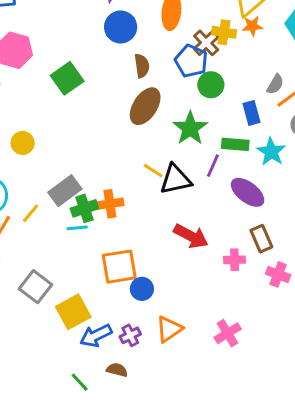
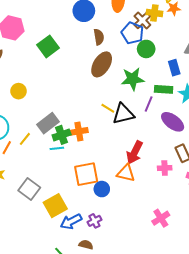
green star: (190, 128) -> (133, 79), turned 30
red arrow: (191, 236) -> (135, 152), turned 90
orange triangle: (169, 329) -> (126, 173), moved, turned 48

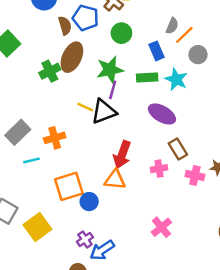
blue pentagon: (132, 33) -> (86, 18), moved
purple line: (149, 104) -> (113, 90), moved
green cross: (62, 135) -> (50, 71), moved
blue arrow: (71, 222) -> (102, 250), moved

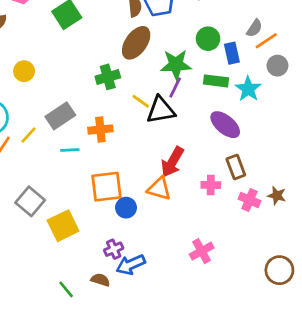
green circle: (121, 33) -> (208, 39), moved
green cross: (50, 71) -> (108, 77), moved

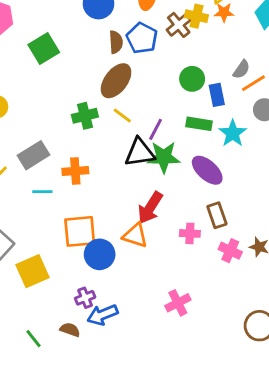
green star: (176, 65) -> (164, 157), moved
yellow line: (141, 101) -> (122, 116), moved
blue circle: (126, 208) -> (100, 254), size x1.4

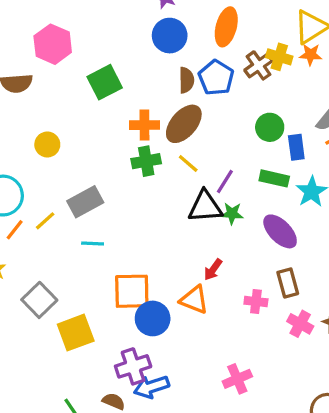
green star: (164, 157) -> (232, 213), size x0.6
orange cross: (75, 171) -> (144, 125), moved
red arrow: (150, 208) -> (213, 270), size x0.6
purple cross: (85, 298) -> (133, 366), size x1.5

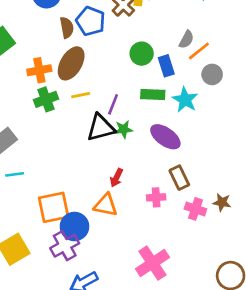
yellow line: (188, 164) -> (81, 95), turned -42
purple cross: (133, 366) -> (65, 246), moved
pink cross: (237, 379) -> (152, 263), size x1.4

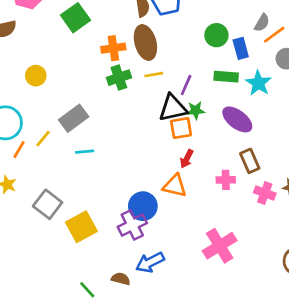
brown ellipse: (71, 63) -> (145, 43), turned -48
orange square: (54, 207) -> (181, 128), moved, size x0.7

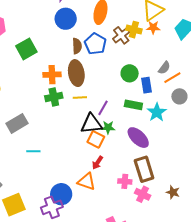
orange square: (181, 128) -> (96, 139), turned 30
cyan line: (85, 152) -> (33, 151), moved
brown rectangle: (250, 161) -> (144, 169), size x1.4
pink cross: (265, 193) -> (143, 194), moved

